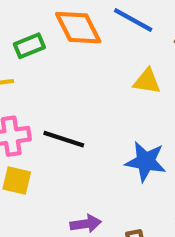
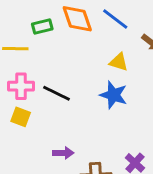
blue star: (146, 161) -> (113, 95), moved

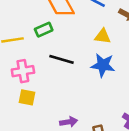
green rectangle: (42, 26) -> (44, 30), moved
black line: (57, 93) -> (62, 59), moved

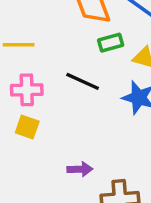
green rectangle: (44, 30) -> (111, 43), moved

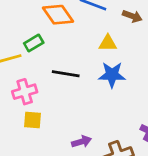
green rectangle: (111, 43) -> (34, 43), moved

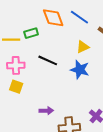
yellow triangle: (108, 43) -> (83, 47), turned -40

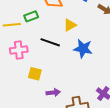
yellow triangle: (83, 47) -> (70, 25), moved
yellow square: (16, 87) -> (35, 74), moved

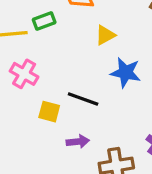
black line: (50, 42) -> (83, 99), moved
pink cross: (19, 50) -> (24, 74), turned 36

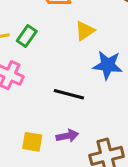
green rectangle: (44, 21) -> (27, 36), moved, turned -30
yellow square: (49, 112) -> (32, 142), moved

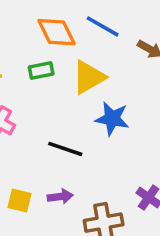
yellow triangle: (85, 31) -> (89, 77), size x1.5
green rectangle: (27, 36) -> (41, 70), moved, turned 40

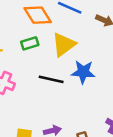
black line: (65, 149) -> (51, 79), moved

